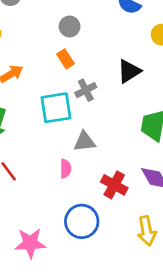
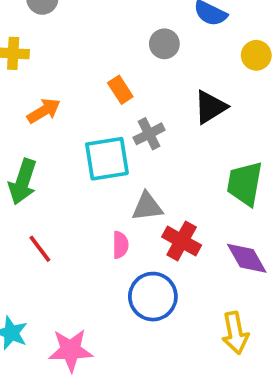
gray circle: (70, 26) -> (164, 44), moved
red cross: (114, 185) -> (182, 241), moved
blue circle: (82, 221) -> (153, 297), moved

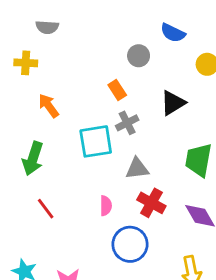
orange rectangle: (120, 90) -> (117, 90), moved
orange arrow: (44, 111) -> (49, 106), turned -95
gray triangle: (147, 207) -> (137, 169), moved

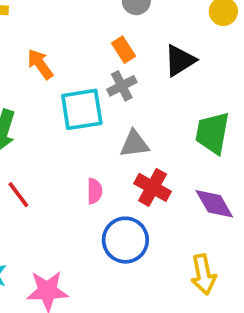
orange rectangle: (117, 90) -> (124, 50), moved
orange arrow: (49, 106) -> (40, 64), moved

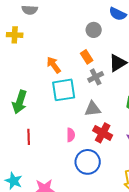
orange arrow: (40, 64) -> (54, 65), moved
gray cross: (122, 86) -> (96, 77), moved
red line: (18, 195) -> (29, 137), turned 35

